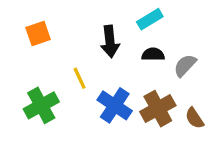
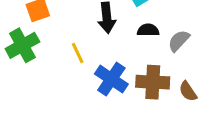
green cross: (41, 105) -> (22, 45), moved
brown cross: (158, 109) -> (153, 82), turned 32

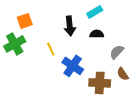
gray semicircle: (179, 41) -> (117, 52), moved
brown cross: (153, 82) -> (100, 83), moved

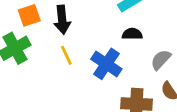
black arrow: (70, 26) -> (62, 20), moved
blue cross: (73, 66) -> (106, 64), moved

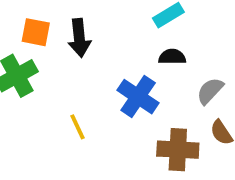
orange square: (29, 15) -> (36, 32), turned 30
yellow line: (66, 55) -> (77, 127), moved

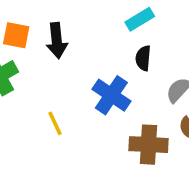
black semicircle: (172, 57) -> (143, 58), turned -85

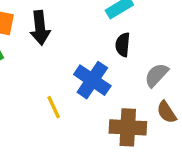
yellow line: (55, 123) -> (54, 107), moved

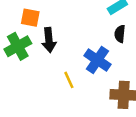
black arrow: (40, 28) -> (49, 40), moved

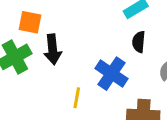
yellow line: (69, 80) -> (77, 98), turned 35

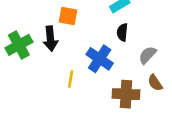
orange square: (30, 22) -> (68, 16), moved

